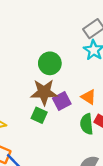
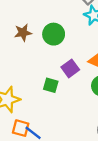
brown star: (44, 92) -> (23, 33), moved, size x0.7

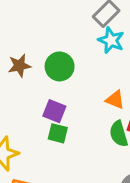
purple square: (70, 68) -> (54, 111), moved, turned -30

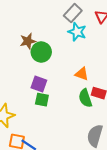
brown star: (19, 66) -> (28, 41), moved

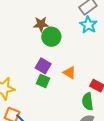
orange triangle: (82, 74) -> (69, 73), moved
green semicircle: (85, 98) -> (88, 101), moved

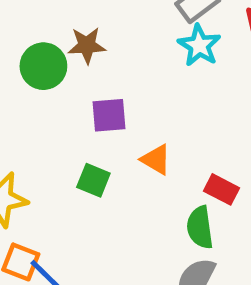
green circle: (51, 37) -> (43, 66), moved
purple square: (43, 66) -> (109, 115), moved, turned -35

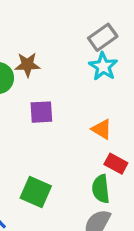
orange triangle: (156, 160) -> (102, 129), moved
green square: (93, 180) -> (36, 192), moved, size x1.4

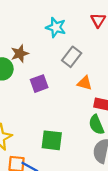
gray rectangle: (103, 37) -> (72, 57), moved
cyan star: (103, 66) -> (56, 27), moved

